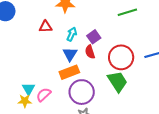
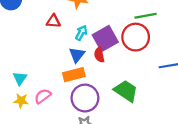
purple square: (94, 37) -> (105, 39), size x1.6
red circle: (121, 57) -> (136, 37), moved
green trapezoid: (117, 81) -> (126, 91), turned -30
cyan triangle: (29, 89) -> (20, 78), moved

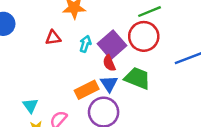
blue triangle: (77, 55) -> (109, 84), moved
green trapezoid: (126, 91) -> (137, 78), moved

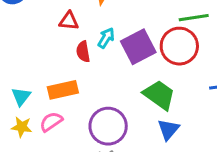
red semicircle: (109, 63) -> (83, 52), moved
blue triangle: (109, 84) -> (168, 130), moved
orange rectangle: (87, 90) -> (63, 90), moved

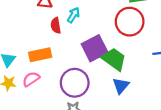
purple square: (138, 47) -> (95, 48), moved

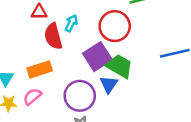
red circle: (130, 22) -> (115, 26), moved
red semicircle: (56, 25) -> (53, 36), size x1.5
blue triangle: (121, 86) -> (109, 84), moved

